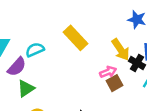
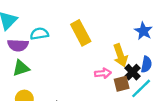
purple semicircle: (17, 67) -> (18, 45), turned 36
brown square: (114, 83) -> (122, 84), moved

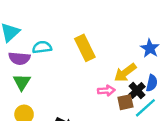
yellow arrow: (120, 55) -> (125, 73), turned 70
green triangle: (21, 68) -> (22, 82), turned -42

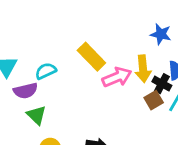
yellow arrow: (125, 73) -> (143, 69), turned -40
pink arrow: (106, 91) -> (117, 77), moved, size x1.5

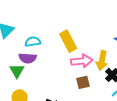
purple semicircle: (26, 91) -> (28, 58), moved
brown square: (154, 100) -> (83, 82), moved

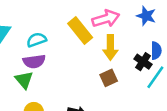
pink arrow: (82, 61) -> (106, 19), moved
yellow arrow: (102, 61) -> (110, 47), moved

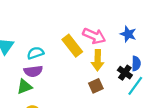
pink arrow: (106, 19) -> (94, 36), turned 40
green triangle: (24, 80) -> (24, 87), turned 49

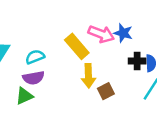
blue star: (128, 34) -> (123, 33), moved
yellow arrow: (98, 60) -> (88, 76), moved
black cross: (125, 73) -> (137, 61), moved, turned -32

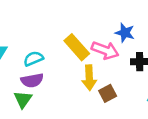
pink arrow: (101, 34) -> (105, 50), moved
green triangle: (24, 96) -> (23, 99), turned -30

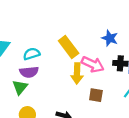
pink arrow: (105, 50) -> (93, 64), moved
brown square: (108, 93) -> (96, 95), moved, turned 32

